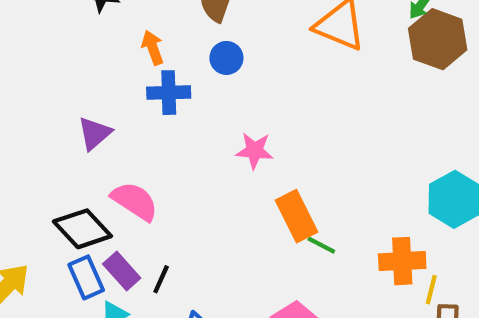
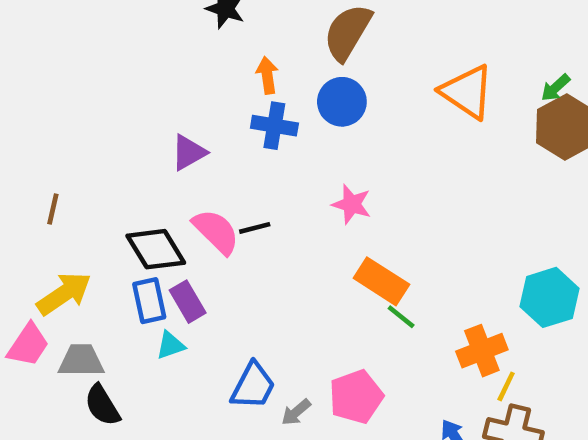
blue circle: (226, 58) -> (342, 102), size x1.4
orange rectangle: (297, 216) -> (381, 281), turned -42
orange cross: (402, 261) -> (482, 351), turned -30
black line: (161, 279) -> (255, 228), moved, turned 40

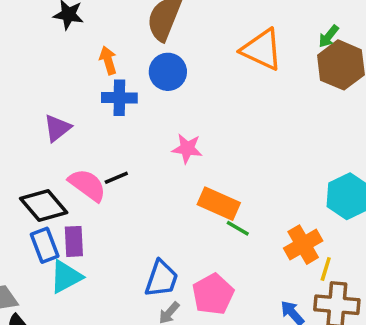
purple rectangle: (188, 302) -> (74, 241), turned 36
cyan triangle: (170, 345) -> (66, 277), size x1.5
blue trapezoid: (253, 386) -> (162, 279), moved

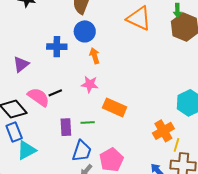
green arrow: (329, 36) -> (177, 10), turned -40
orange arrow: (108, 60) -> (95, 56), moved
pink star: (187, 149) -> (90, 84), moved
green line: (238, 228) -> (88, 123), moved, turned -32
purple rectangle: (74, 241) -> (66, 127), moved

